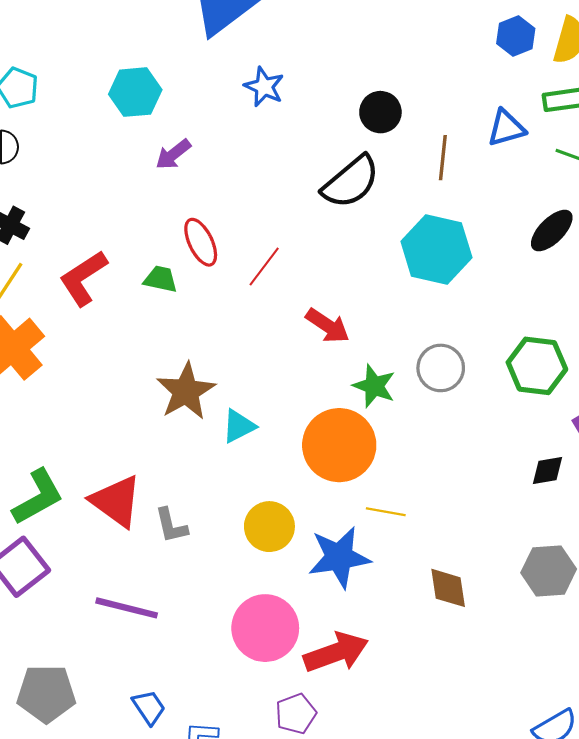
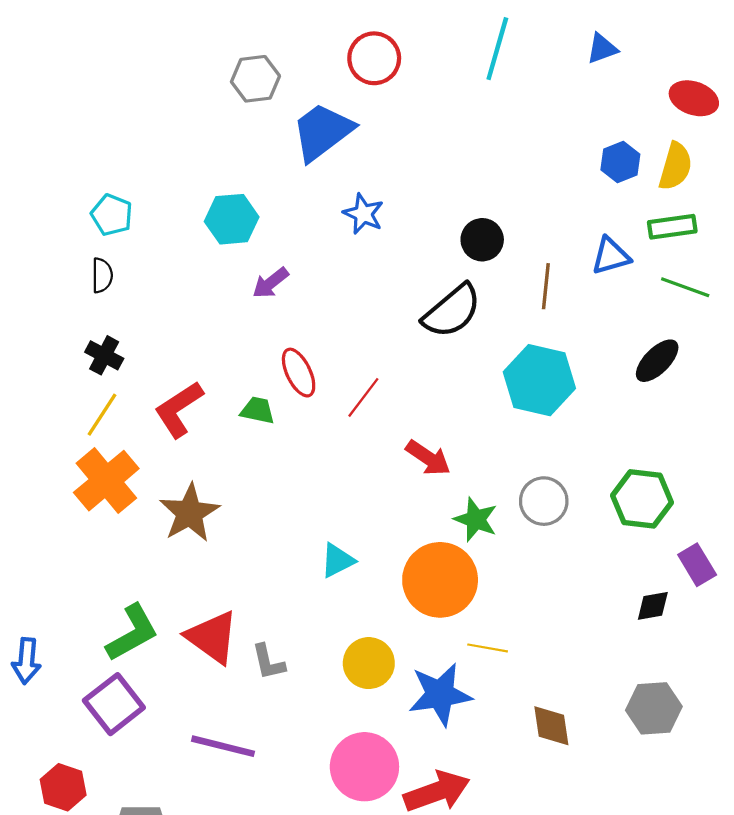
brown star: (186, 391) -> (190, 513), moved

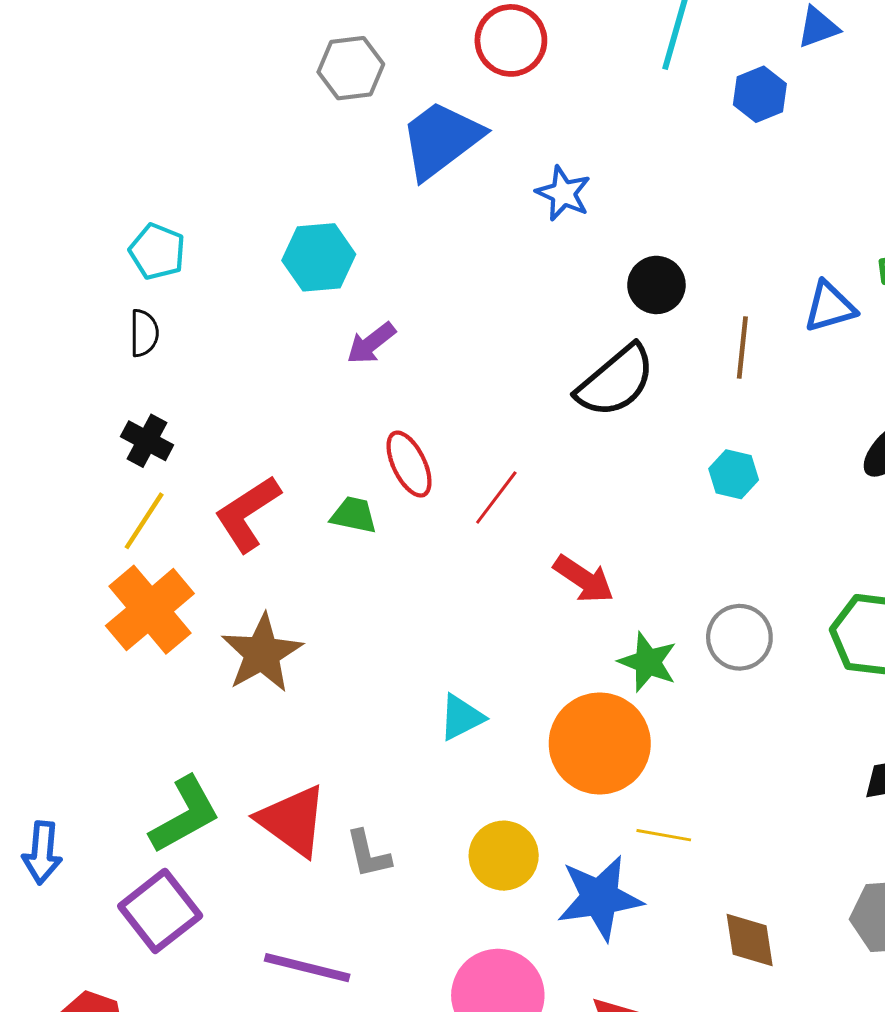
blue hexagon: (620, 162) -> (760, 94), moved
blue star: (363, 214) -> (563, 193), moved
cyan hexagon: (539, 380) -> (734, 474), size x0.5

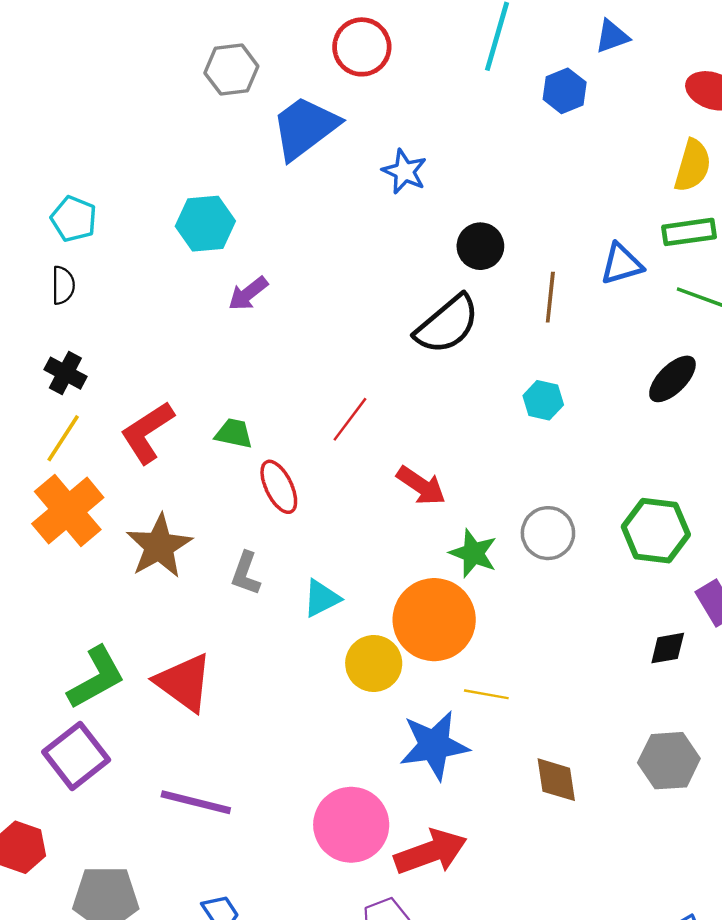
red ellipse: (409, 464) -> (279, 487), moved
gray L-shape: (368, 854) -> (246, 573), moved, turned 33
yellow circle: (504, 856) -> (374, 663), moved

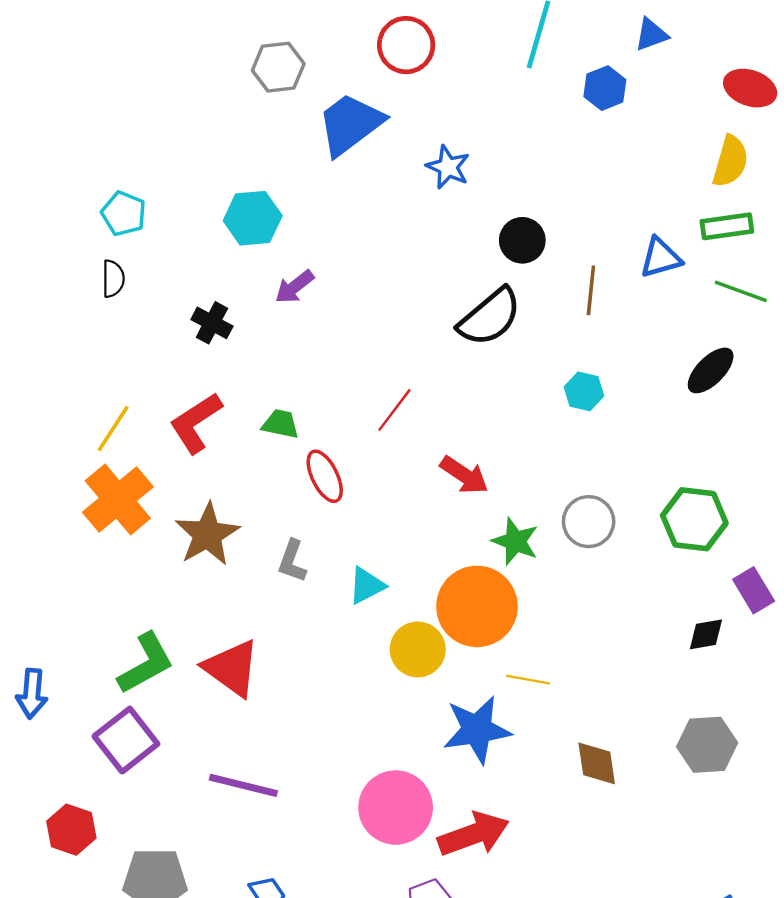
black cross: (65, 373) -> (212, 323), moved

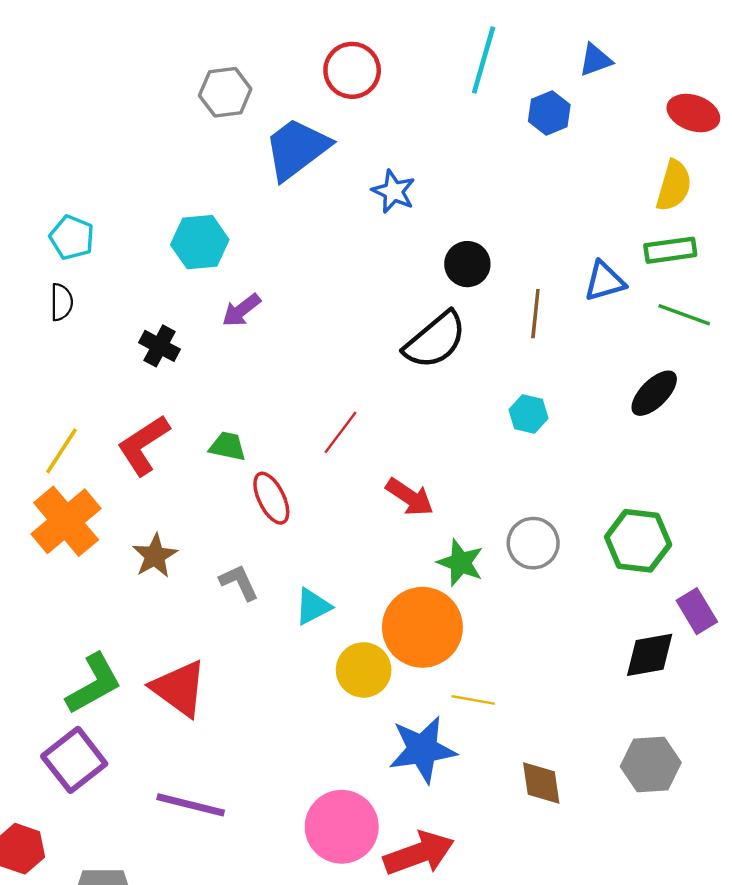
brown star: (207, 534) -> (155, 556), size x0.7
gray L-shape: (292, 561) -> (239, 582), turned 135
black diamond: (706, 634) -> (650, 655), size x1.4

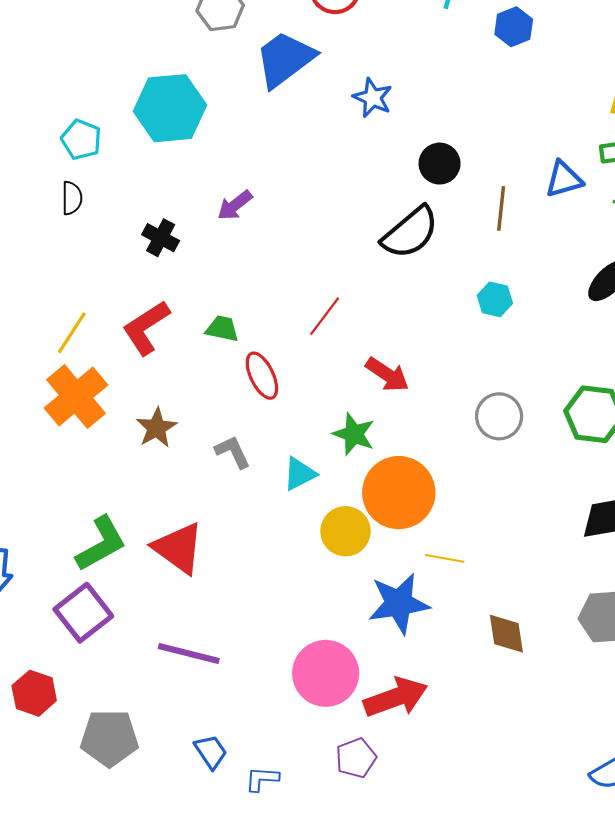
cyan hexagon: (200, 242) -> (170, 108), moved, size x1.4
green star: (460, 563) -> (354, 434), moved

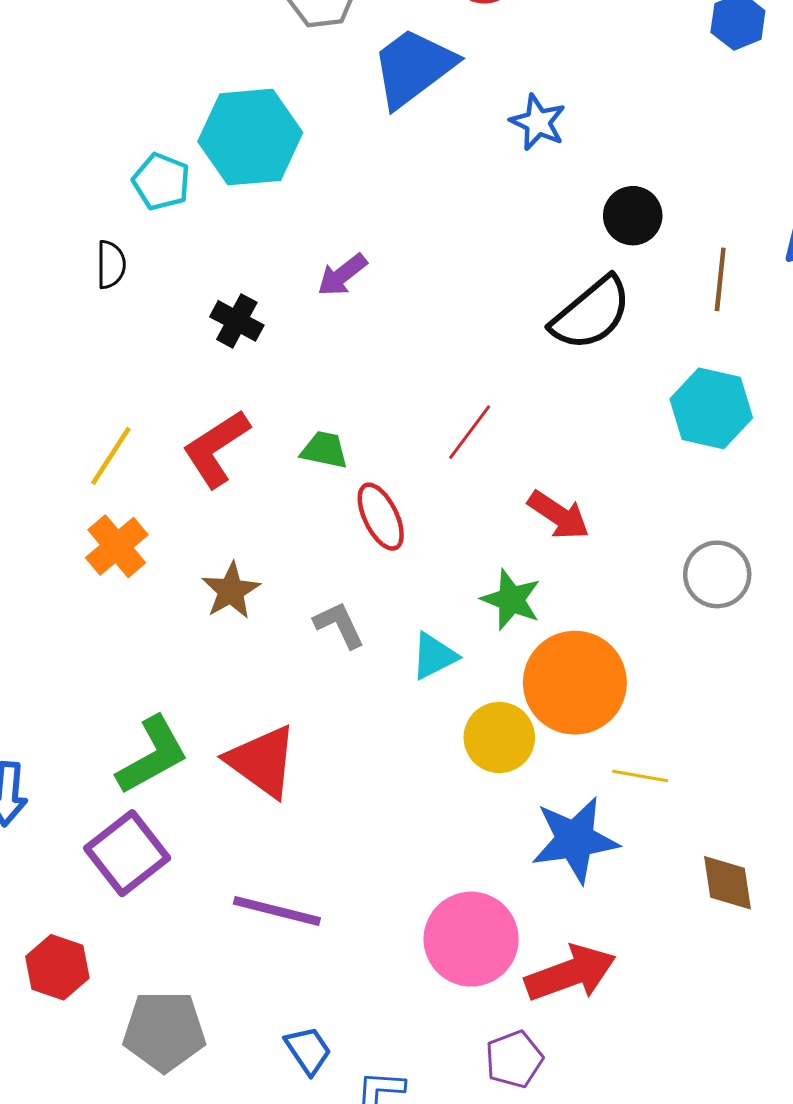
cyan pentagon: (81, 140) -> (161, 182), moved
cyan hexagon: (495, 299) -> (711, 408), size x1.6
orange cross: (76, 397) -> (117, 546), size x0.7

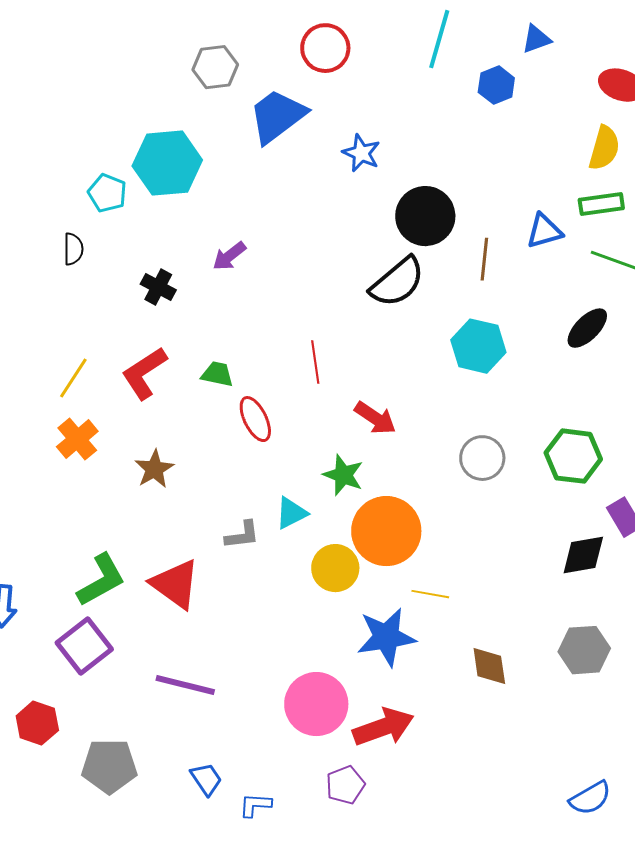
black circle: (633, 216) -> (425, 216), size x1.5
red line: (470, 432) -> (315, 362), turned -45
gray L-shape: (339, 625) -> (242, 535), moved, turned 108

